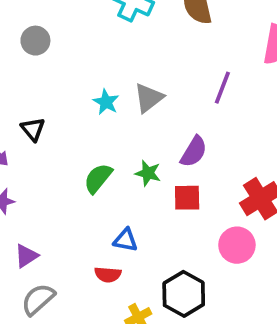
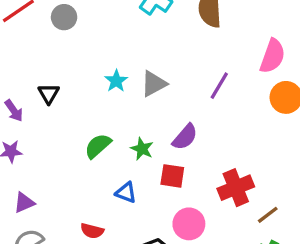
blue triangle: (125, 240) -> (126, 193), moved
pink circle: (237, 245) -> (189, 224), moved

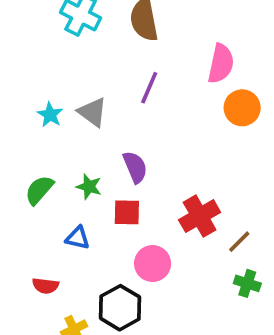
gray triangle: (154, 84) -> (92, 112), turned -48
purple line: (219, 86) -> (149, 88), moved
purple semicircle: (185, 137) -> (135, 167), turned -56

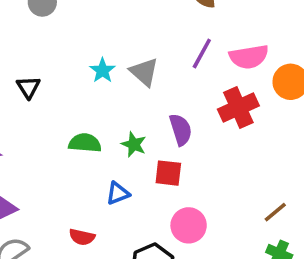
pink semicircle: (221, 64) -> (249, 57), moved, turned 63
green semicircle: (39, 190) -> (85, 143), turned 48
red cross: (200, 216) -> (238, 107), moved
blue triangle: (78, 238) -> (118, 193), turned -40

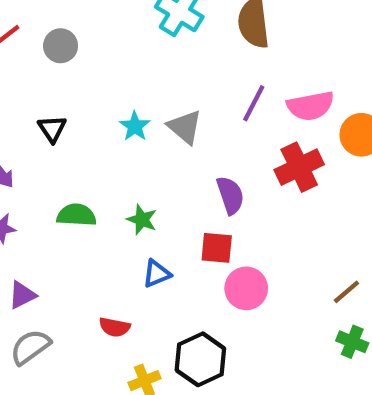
black triangle: (28, 87) -> (52, 129), moved
green semicircle: (85, 143) -> (76, 215), moved
green star: (134, 144) -> (142, 220), moved
pink circle: (189, 225) -> (246, 288), moved

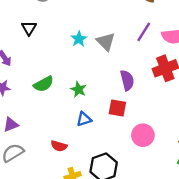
black triangle: (52, 129) -> (29, 28), moved
green semicircle: (76, 215) -> (44, 84), turned 144
pink circle: (246, 288) -> (143, 135), moved

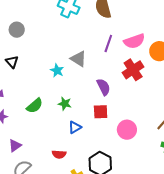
cyan star: (79, 39) -> (57, 70), moved

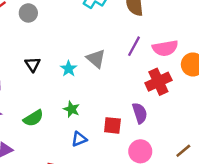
black triangle: (12, 62) -> (33, 64), moved
purple semicircle: (103, 87) -> (140, 113), moved
green semicircle: (35, 106) -> (33, 118), moved

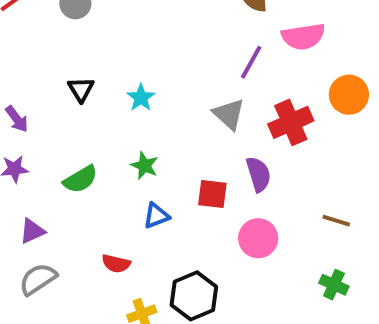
pink semicircle: (165, 48) -> (303, 36), moved
gray triangle: (96, 59) -> (229, 114), moved
brown line: (183, 151) -> (336, 221), moved, turned 56

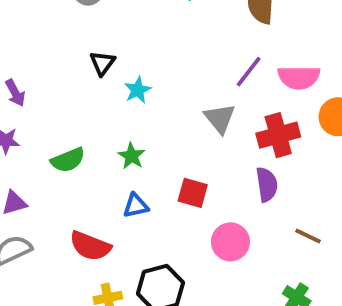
pink semicircle: (303, 36) -> (299, 77), moved
black triangle: (81, 89) -> (102, 63), moved
purple semicircle: (259, 174) -> (267, 185), moved
red semicircle: (116, 264) -> (90, 246), size x1.5

